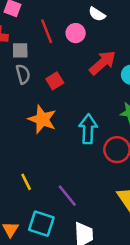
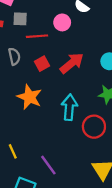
red line: (47, 31) -> (37, 36), moved, turned -75
gray square: (20, 50) -> (20, 19), moved
red arrow: (103, 63) -> (72, 63), moved

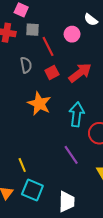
red line: (37, 36) -> (48, 46), turned 66
yellow line: (13, 151) -> (22, 165), moved
purple line: (48, 165) -> (71, 155), moved

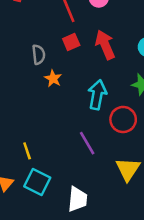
gray semicircle: (26, 65) -> (39, 55), moved
red arrow: (80, 73) -> (105, 45), turned -80
orange star: (39, 104) -> (53, 78), size x0.6

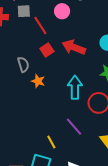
red arrow: (105, 45) -> (74, 47), turned -35
yellow line: (27, 151) -> (51, 142), moved

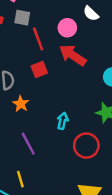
red arrow: (74, 47) -> (73, 55), moved
cyan arrow: (75, 87) -> (62, 121), size x0.6
purple line: (74, 127) -> (28, 144), moved

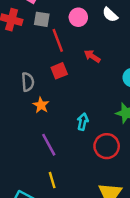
pink circle: (67, 28) -> (78, 17), moved
red arrow: (73, 55) -> (92, 56), size x0.6
yellow line: (20, 179) -> (52, 180), moved

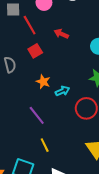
orange star: (41, 105) -> (43, 82), moved
cyan arrow: (83, 122) -> (62, 91), turned 64

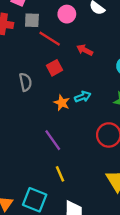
red line: (30, 25) -> (50, 39), turned -30
cyan arrow: (62, 91) -> (83, 97), moved

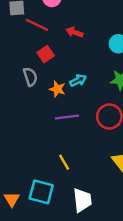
gray semicircle: (25, 82) -> (30, 77), moved
purple line: (53, 140) -> (67, 117), moved, turned -55

